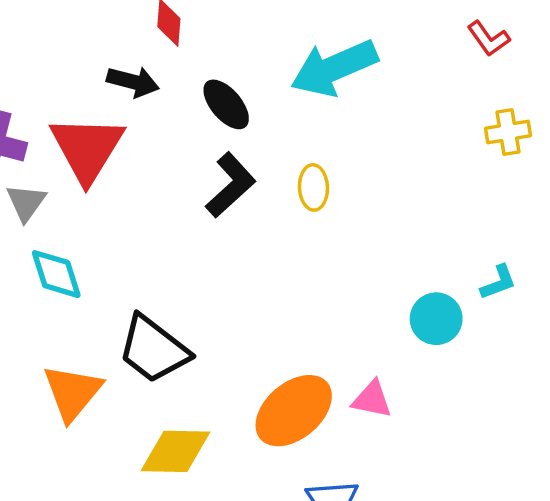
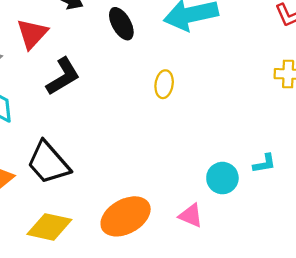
red triangle: (87, 149) -> (32, 34), size x0.7
black L-shape: (231, 185) -> (63, 76), moved
pink triangle: (372, 399) -> (191, 216), moved

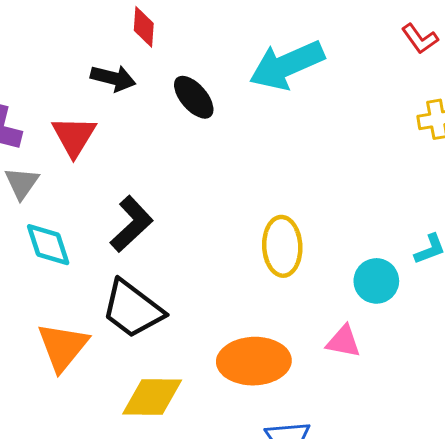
black L-shape: (63, 76) -> (131, 224), moved
yellow ellipse: (164, 84) -> (282, 246), moved, size x1.5
orange ellipse: (126, 216) -> (254, 361), turned 39

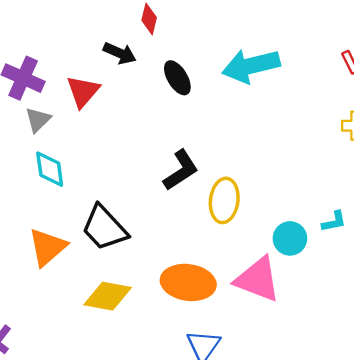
black L-shape: (131, 224) -> (181, 170), moved
pink triangle: (343, 341) -> (258, 279), size x1.8

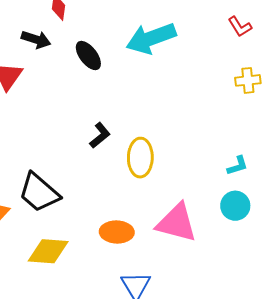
black L-shape: (181, 170) -> (100, 135), size x0.7
cyan circle: (290, 238) -> (235, 206), moved
orange ellipse: (188, 282) -> (117, 232), size x0.7

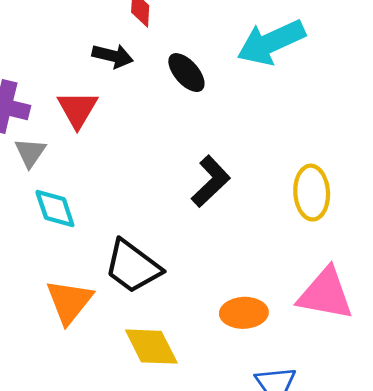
black L-shape: (100, 135) -> (211, 181), size x1.4
yellow ellipse: (140, 158) -> (312, 193), moved
yellow diamond: (48, 251) -> (151, 347), turned 63

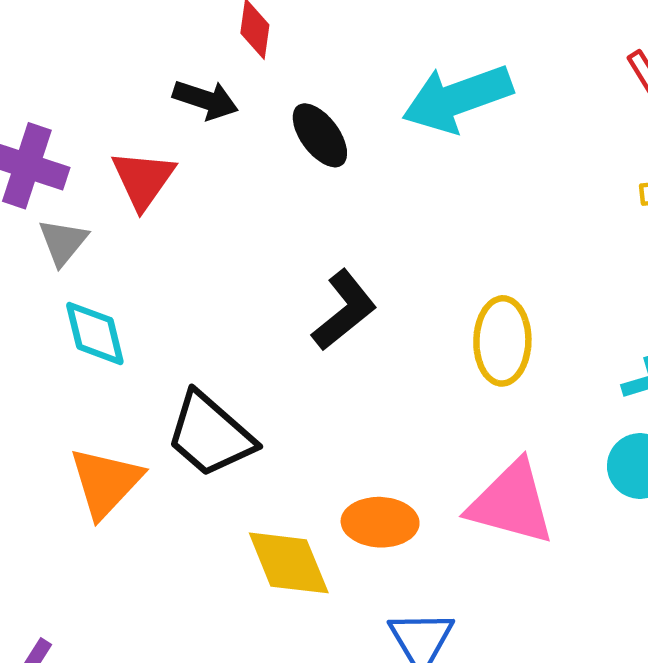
yellow diamond: (151, 347) -> (289, 563), moved

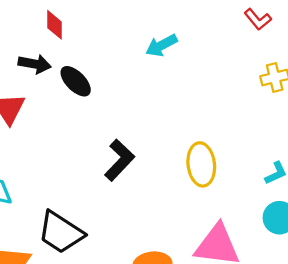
cyan arrow: (457, 98) -> (161, 45), size x0.6
black ellipse: (320, 135) -> (76, 81), moved

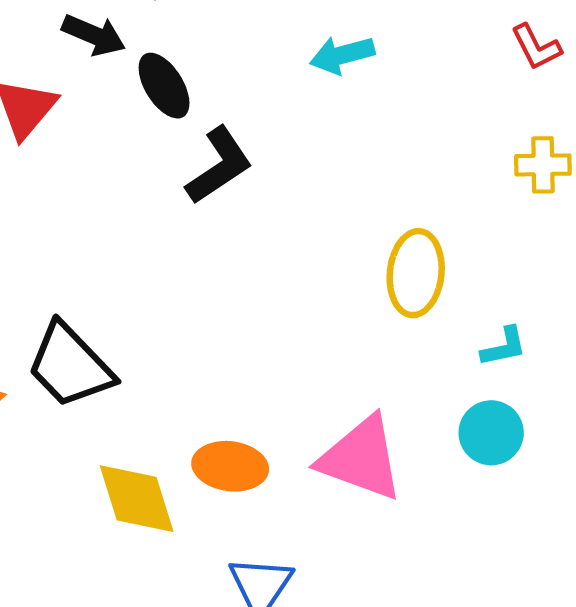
black L-shape: (119, 160) -> (219, 166), moved
yellow ellipse: (201, 164) -> (416, 273), moved

